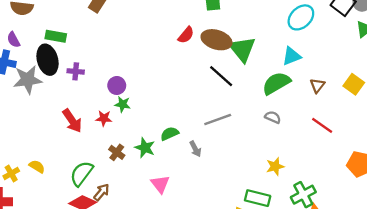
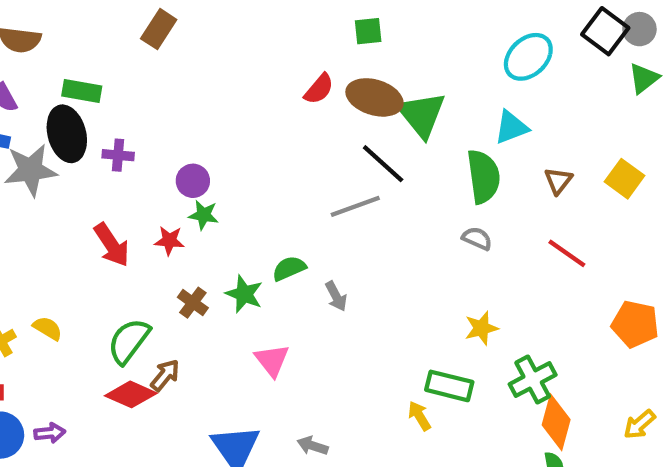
green semicircle: (276, 83) -> (483, 177), turned 112
gray line: (218, 120) -> (355, 206), moved

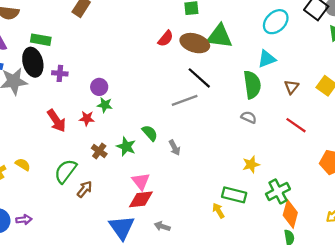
green triangle: (422, 115) -> (220, 36), moved, turned -44
green semicircle: (289, 268) -> (150, 133), turned 72
red diamond: (131, 394) -> (141, 199), moved, turned -30

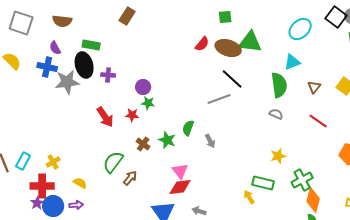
green semicircle: (150, 133) -> (188, 128), turned -119
yellow semicircle: (23, 164) -> (80, 183), moved

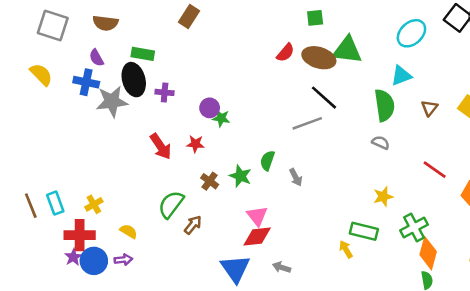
green star: (148, 103) -> (221, 118), moved
red line: (318, 121) -> (435, 170), moved
cyan rectangle: (23, 161) -> (55, 203), turned -48

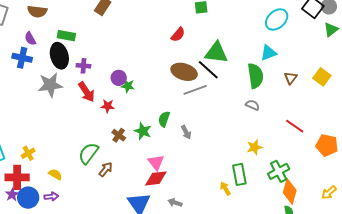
green triangle: (347, 50) -> (216, 53), moved
brown ellipse: (319, 58) -> (184, 72), moved
gray star: (112, 101) -> (50, 85), moved
red arrow: (161, 146) -> (86, 92), moved
green rectangle: (364, 231) -> (239, 174), turned 65

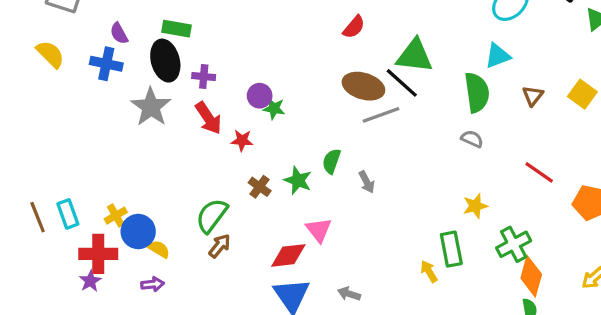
gray star: (50, 85) -> (151, 107), turned -30
brown arrow: (106, 169) -> (220, 246), moved
red diamond: (156, 178) -> (288, 255), moved
blue circle: (28, 198) -> (138, 232), moved

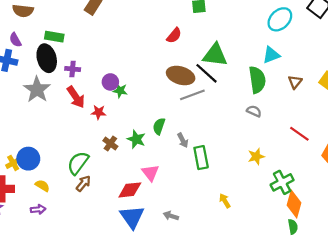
blue circle: (138, 232) -> (28, 159), moved
green rectangle: (451, 249) -> (201, 158), moved

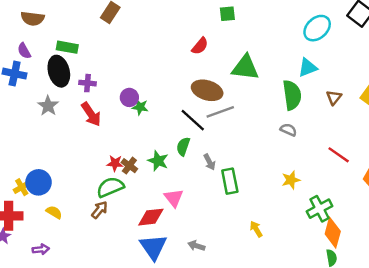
black line: (206, 73) -> (193, 120), moved
gray star: (37, 90) -> (48, 106), size x0.7
red star: (98, 112) -> (115, 163), moved
green semicircle: (78, 163) -> (110, 187), moved, turned 30
purple arrow: (38, 209) -> (41, 249), moved

